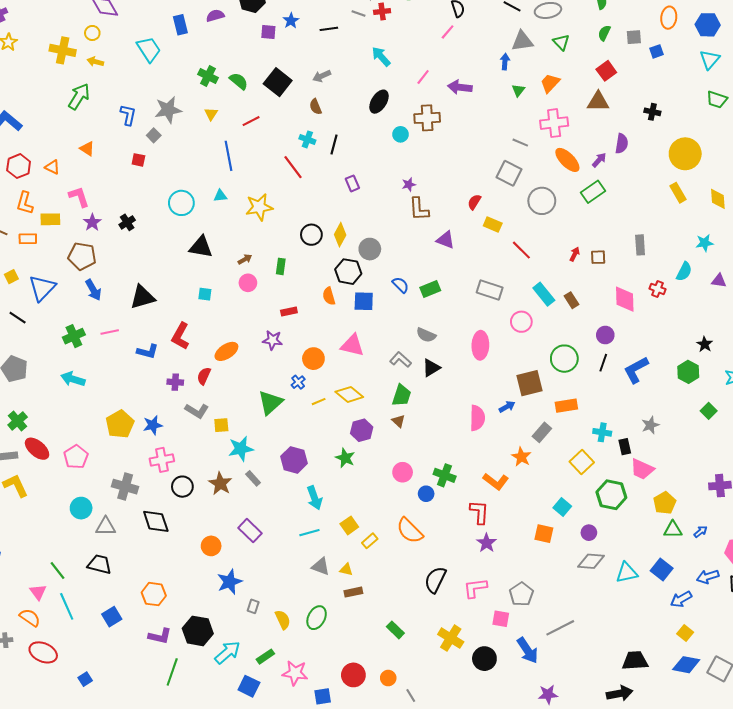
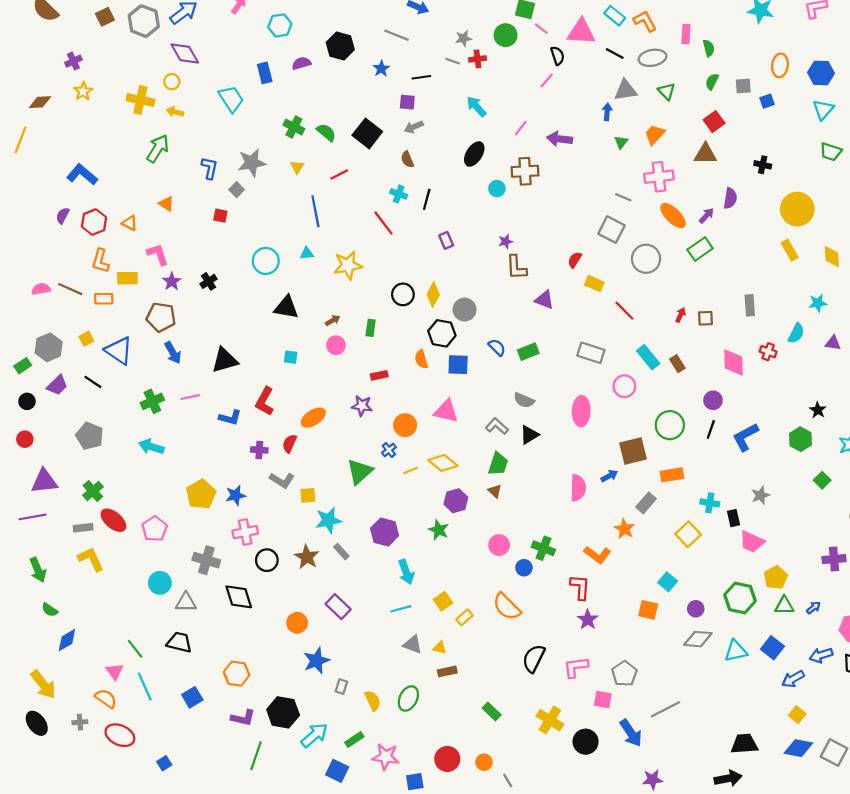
purple square: (268, 32) -> (407, 102), moved
blue triangle: (42, 288) -> (119, 351), turned -40
green hexagon: (611, 495) -> (740, 598), moved

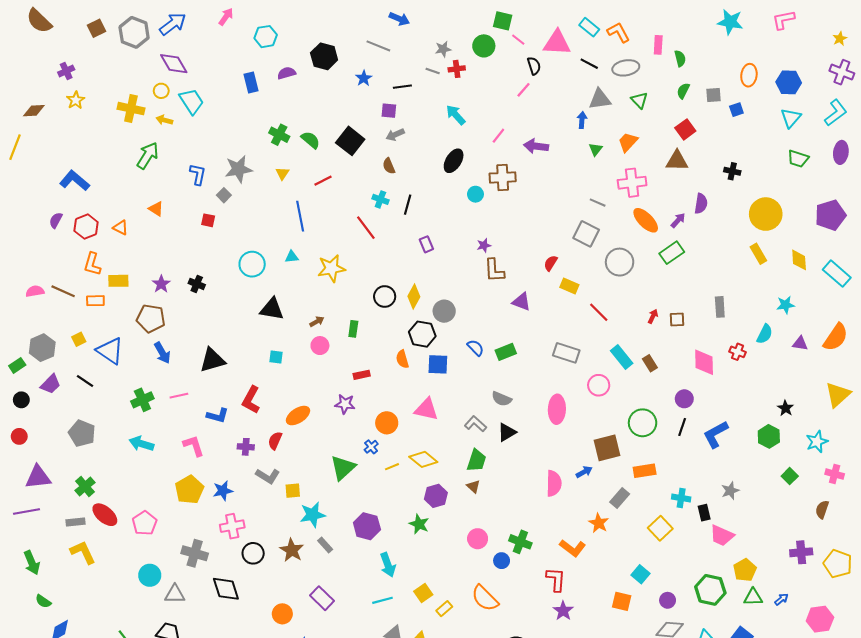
cyan trapezoid: (231, 99) -> (191, 101), moved
pink L-shape: (158, 254) -> (194, 446), moved
black cross: (208, 281) -> (197, 284), turned -35

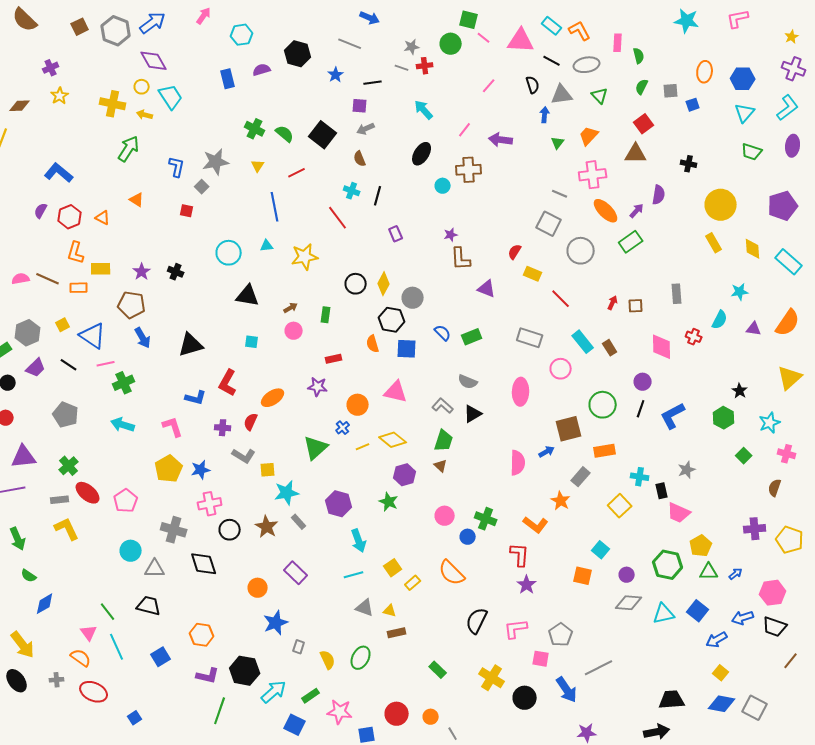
black semicircle: (534, 66) -> (533, 85), moved
pink line: (179, 396) -> (106, 364), moved

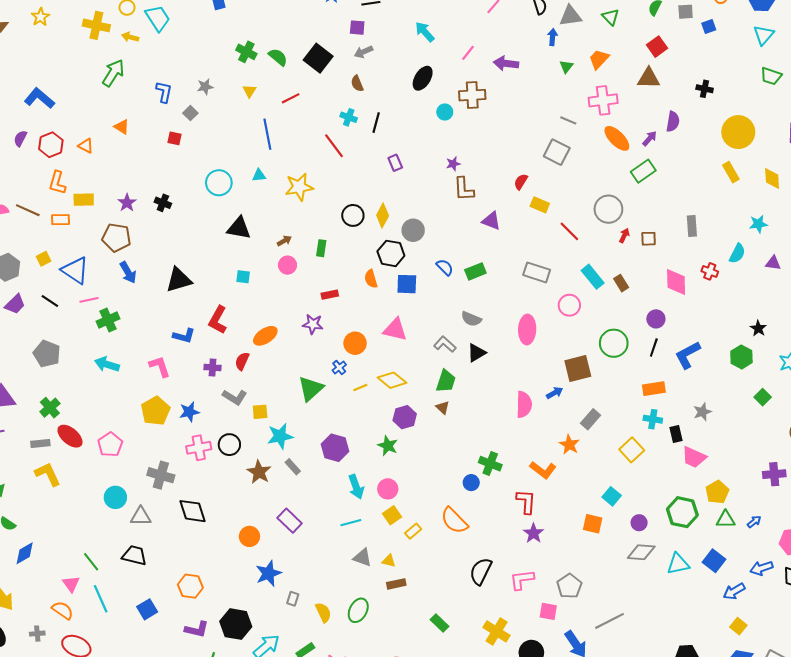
gray star: (216, 162) -> (205, 87), size x0.6
gray circle: (581, 251) -> (608, 209), moved
orange rectangle: (605, 451) -> (654, 389), moved
pink circle: (445, 516) -> (388, 489), moved
black circle: (230, 530) -> (229, 445), moved

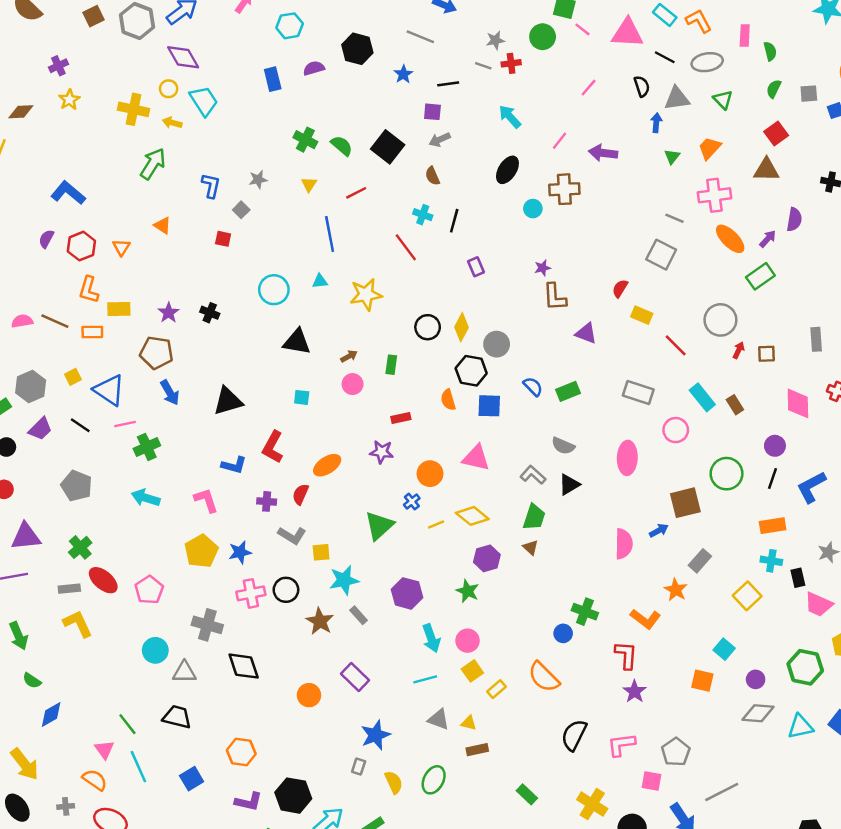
orange triangle: (86, 146) -> (121, 247), turned 35
blue star: (268, 573) -> (376, 735), moved

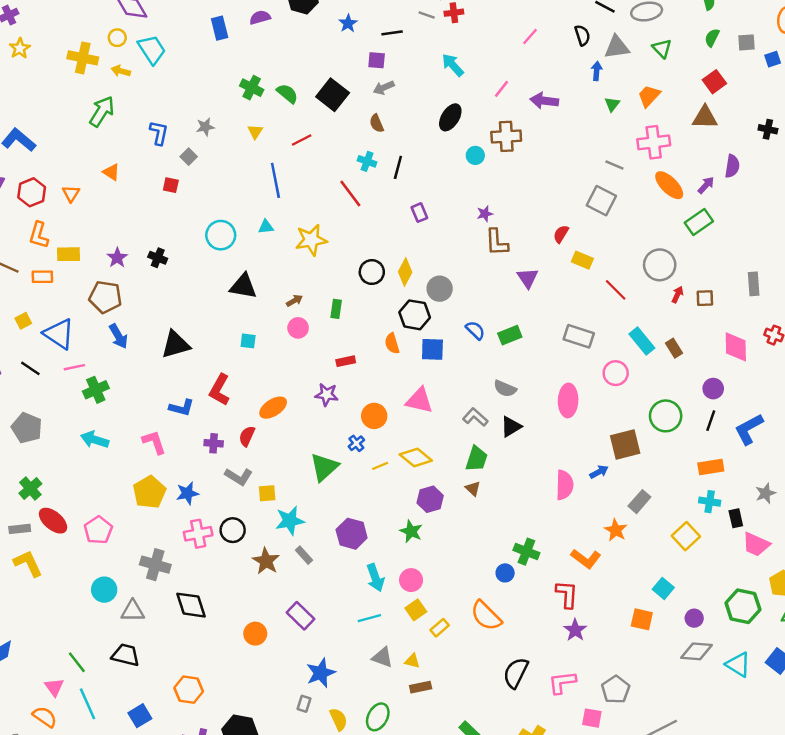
purple triangle: (586, 333) -> (528, 278), turned 35
cyan triangle: (800, 727) -> (738, 665), turned 44

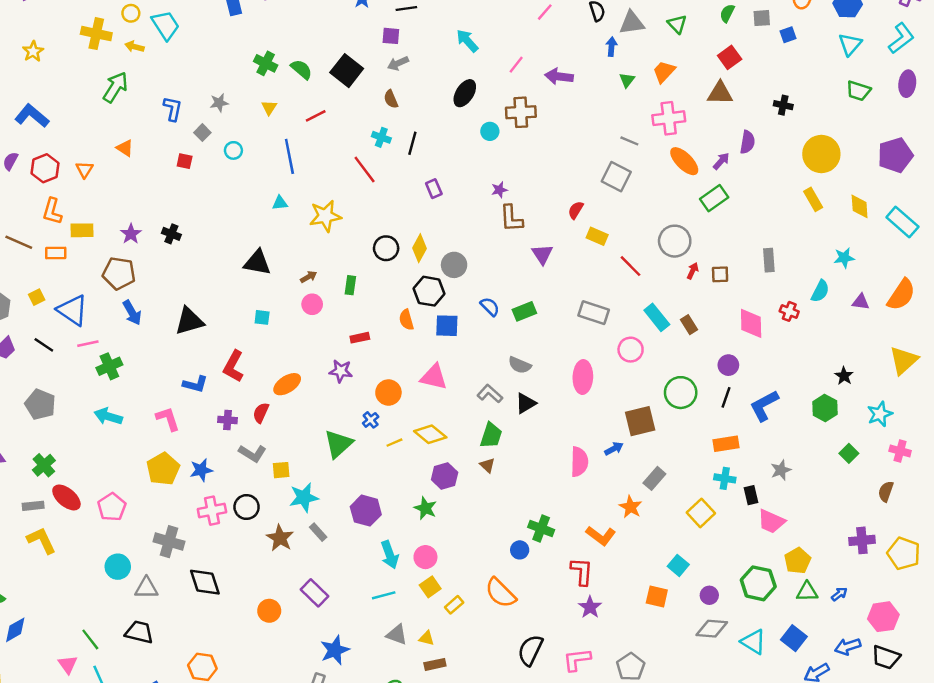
yellow star: (20, 48) -> (33, 51), moved
cyan circle: (221, 235) -> (233, 150), moved, size x0.6

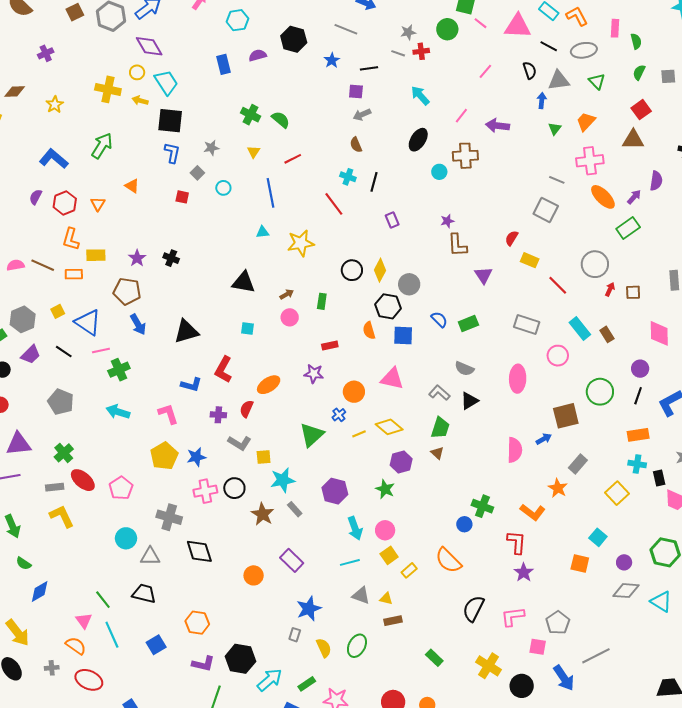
black square: (347, 71) -> (170, 121), moved, turned -32
green arrow: (115, 87) -> (102, 146), moved

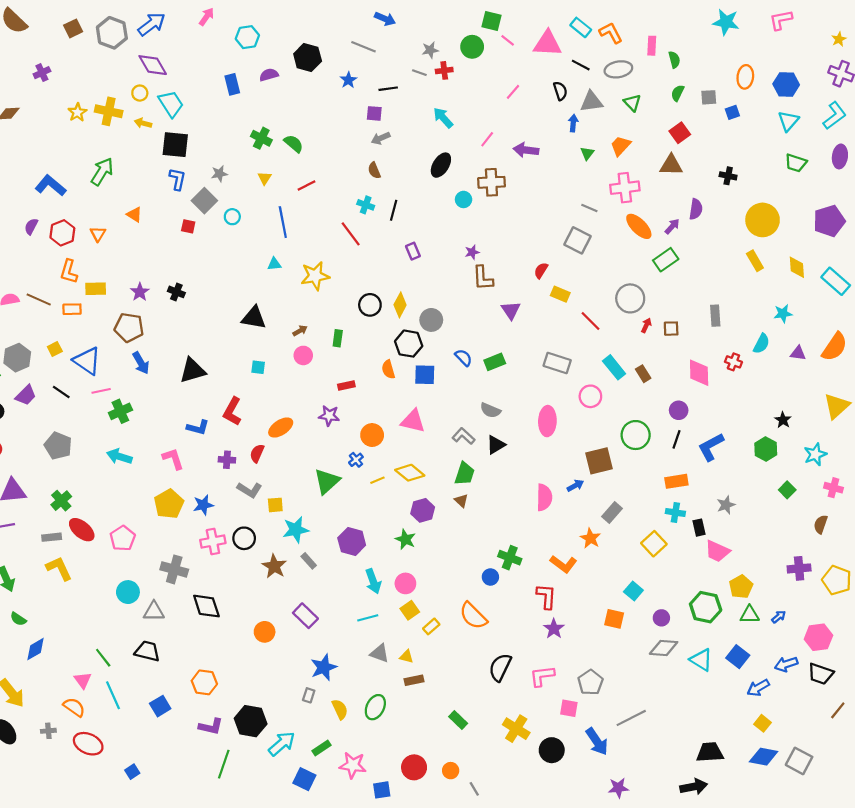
yellow star: (55, 105) -> (77, 112), moved
gray square: (197, 173) -> (204, 201), size x1.6

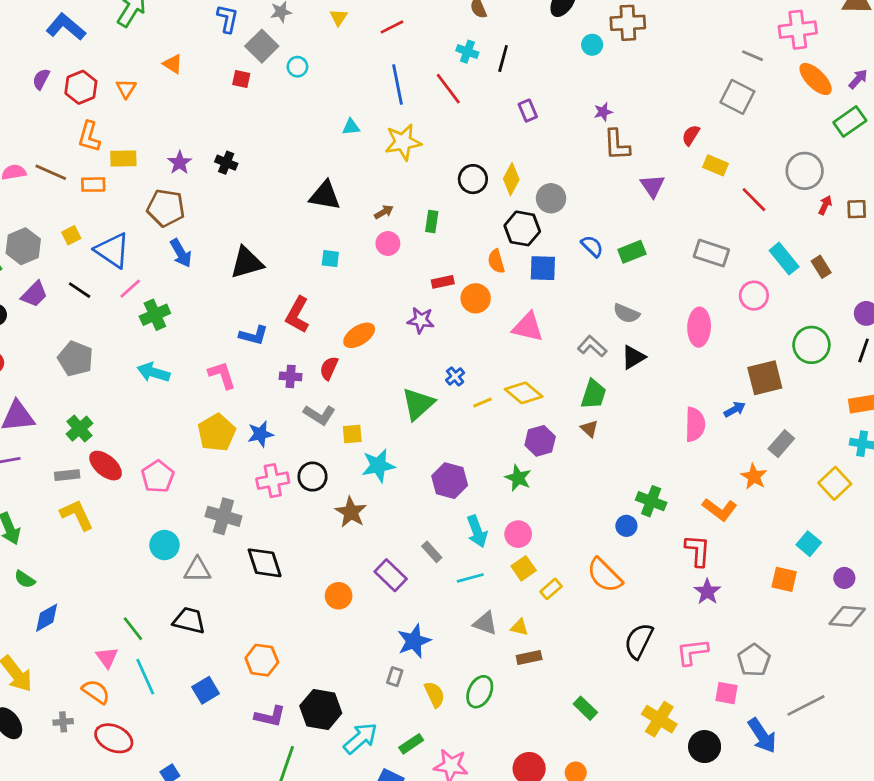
blue line: (283, 222) -> (398, 84), moved
pink line: (101, 391) -> (130, 289), turned -30
orange circle: (372, 435) -> (476, 298), moved
gray rectangle: (309, 561) -> (432, 552), moved

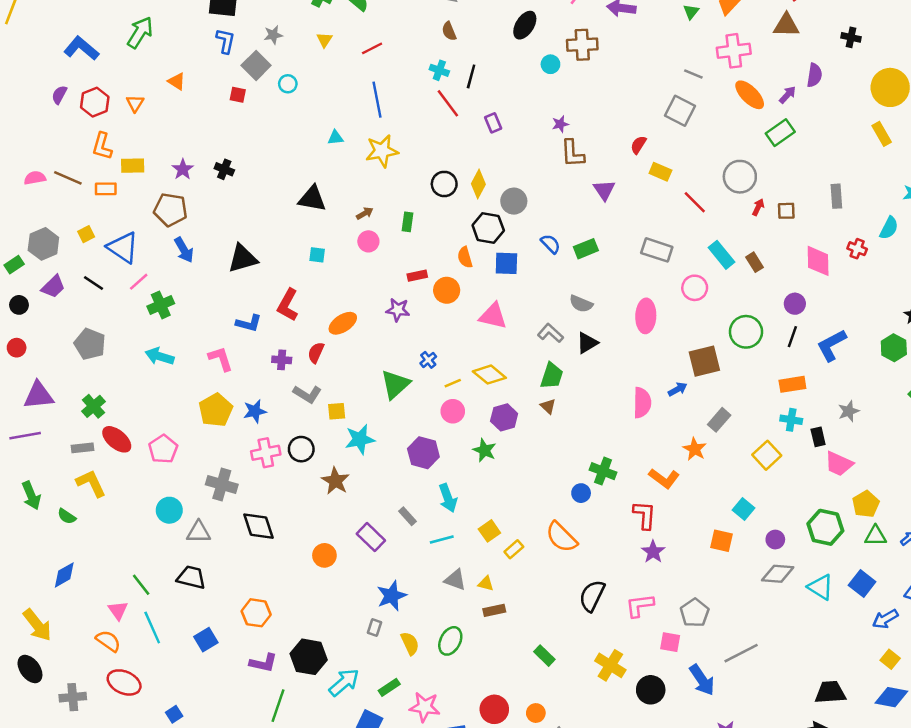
red line: (448, 89) -> (448, 103), moved
pink circle: (518, 534) -> (453, 411), moved
green semicircle: (25, 579) -> (67, 516), moved
gray cross: (63, 722) -> (73, 697), moved, size x1.5

